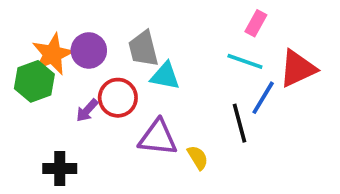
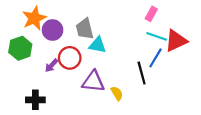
orange star: (52, 54) -> (34, 18), moved
cyan line: (245, 61) -> (157, 36), moved

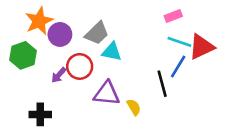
pink rectangle: (151, 14) -> (173, 16), turned 40
gray trapezoid: (85, 29) -> (97, 33), turned -120

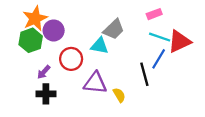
gray trapezoid: (97, 33) -> (114, 29), moved
green hexagon: (23, 55) -> (31, 40), moved
purple arrow: (59, 75) -> (44, 72), moved
black cross: (40, 114) -> (46, 94), moved

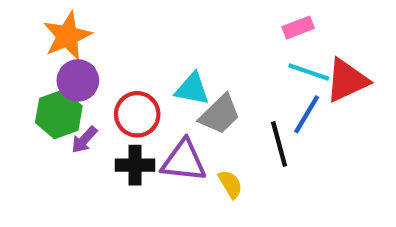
gray trapezoid: (114, 29) -> (220, 114), moved
purple circle: (54, 30) -> (78, 80), moved
green hexagon: (31, 40) -> (59, 114), moved
black cross: (46, 94) -> (135, 165), moved

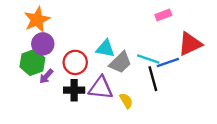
cyan line: (309, 72) -> (148, 59), moved
blue line: (307, 114) -> (168, 62), turned 40

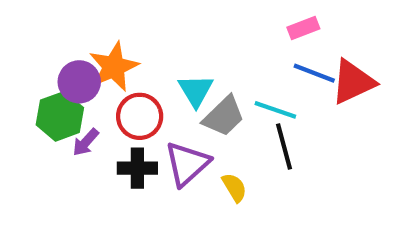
orange star: (37, 20) -> (114, 67), moved
cyan triangle: (105, 49) -> (196, 90), turned 48
blue line: (168, 62) -> (314, 73), moved, turned 40
purple triangle: (101, 88) -> (187, 164), turned -48

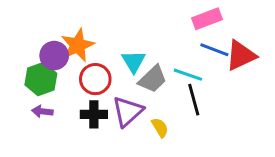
pink rectangle: (303, 28) -> (207, 19), size x1.4
purple arrow: (86, 142) -> (42, 111), moved, turned 54

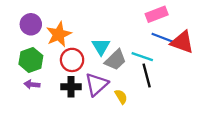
purple circle: (54, 56) -> (31, 24), moved
red triangle: (241, 56) -> (182, 42), turned 45

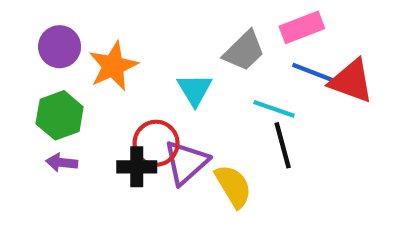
red circle: (72, 60) -> (156, 143), moved
gray trapezoid: (115, 60) -> (244, 51), moved
yellow semicircle: (121, 97) -> (233, 186), size x1.5

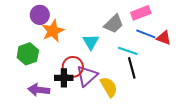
purple circle: (60, 47) -> (40, 15), moved
red triangle: (351, 81) -> (164, 38), size x0.7
purple arrow: (62, 162) -> (39, 90), moved, size x1.5

